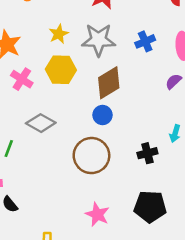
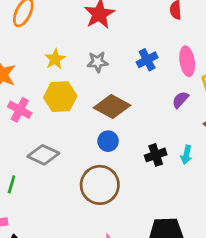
gray star: (99, 40) -> (98, 62), size x0.6
brown diamond: (109, 83) -> (112, 107), turned 64
black cross: (147, 153) -> (156, 155), moved

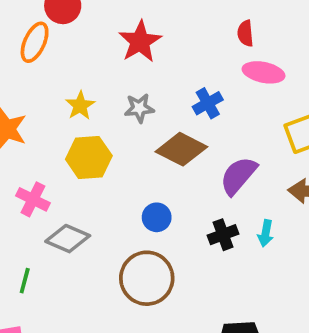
pink ellipse: (187, 61) -> (264, 72), moved, turned -68
purple semicircle: (180, 100) -> (238, 176), moved, size x1.6
brown diamond: (112, 107) -> (181, 149), moved
pink cross: (20, 110) -> (33, 199), moved

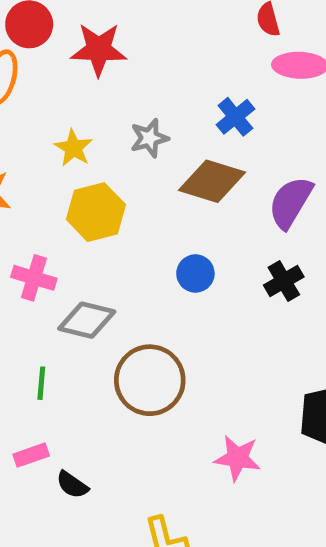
red star: (140, 42) -> (99, 49), moved, turned -30
brown circle: (147, 278) -> (150, 380), moved

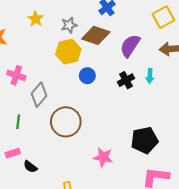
gray star: (149, 138) -> (69, 25), moved
yellow hexagon: (96, 212) -> (68, 52), moved
gray diamond: (87, 320) -> (39, 95), turned -65

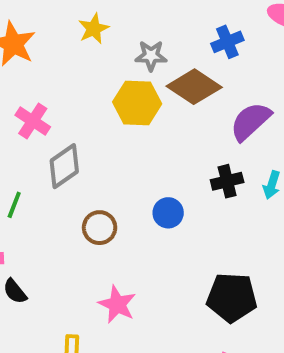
blue circle: (87, 76) -> (168, 213), moved
brown circle: (66, 122) -> (100, 228), size x0.6
pink star: (103, 157) -> (117, 304), moved

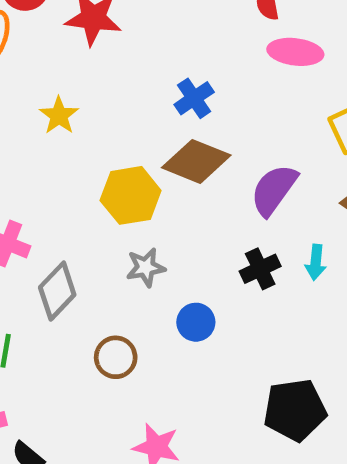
blue cross: (227, 42) -> (194, 98), moved
gray star: (151, 56) -> (146, 267), moved

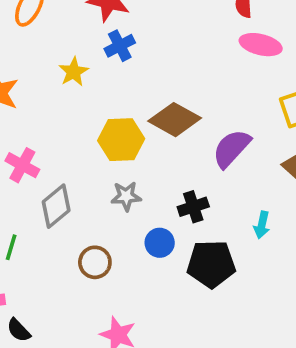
blue cross: (194, 98) -> (120, 46), moved
cyan arrow: (316, 262) -> (262, 225), moved
black cross: (260, 269) -> (193, 207), moved
black pentagon: (295, 410) -> (211, 264), moved

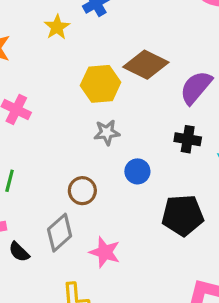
gray diamond: (56, 206) -> (60, 233), moved
black cross: (193, 207) -> (188, 139), moved, turned 30
black pentagon: (211, 264) -> (183, 215), moved

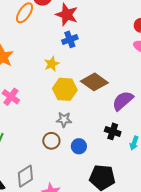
yellow star: (57, 27) -> (52, 64), moved
brown circle: (82, 191) -> (51, 141), moved

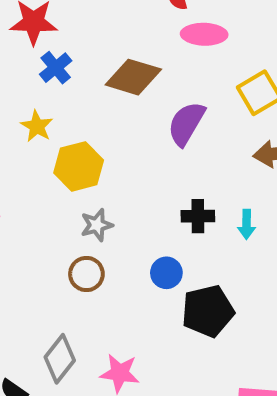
brown diamond: (94, 82) -> (133, 77), moved
purple semicircle: (123, 101) -> (186, 124), moved
blue circle: (79, 146) -> (166, 273), moved

